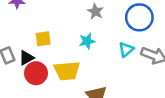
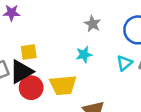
yellow square: (43, 39) -> (29, 52), moved
black triangle: (26, 58) -> (21, 72), size x1.5

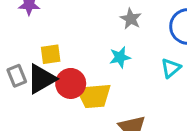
red circle: (31, 88) -> (71, 83), moved

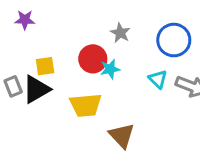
cyan triangle: (171, 68) -> (158, 79), turned -36
red circle: (71, 83) -> (93, 59), moved

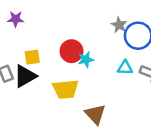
gray star: (120, 33) -> (119, 25), moved
cyan triangle: (158, 79) -> (125, 68), turned -42

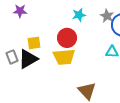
cyan star: (86, 59) -> (79, 15), moved
yellow trapezoid: (66, 89) -> (64, 57), moved

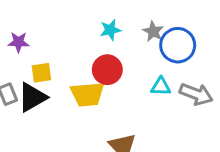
purple star: (20, 11) -> (18, 42), moved
red circle: (67, 38) -> (107, 70), moved

